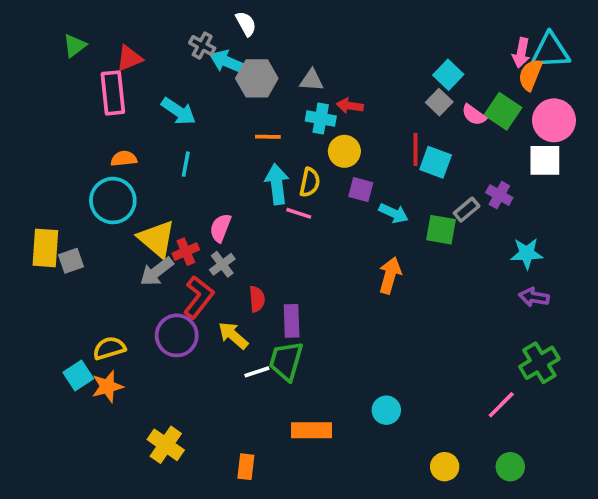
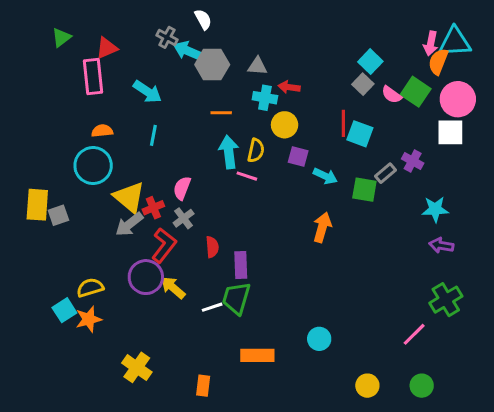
yellow arrow: (233, 335) -> (173, 288), moved

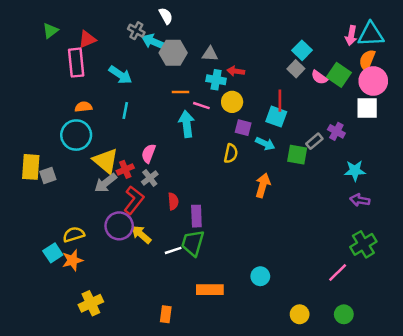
orange semicircle: (438, 62) -> (367, 60), moved
cyan square: (360, 134) -> (276, 117), moved
yellow semicircle: (256, 150) -> (231, 153), moved
pink line: (247, 176) -> (201, 106), moved
yellow cross: (137, 367) -> (91, 303), moved, turned 30

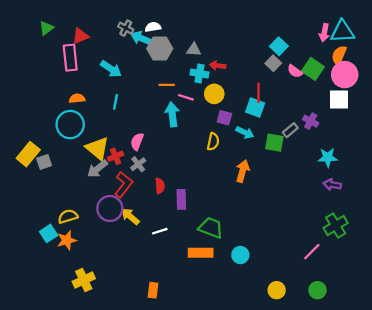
white semicircle: (166, 16) -> (153, 27), moved, turned -70
yellow rectangle: (31, 167) -> (28, 154), turned 35
green trapezoid: (193, 243) -> (211, 228), moved, turned 95
orange rectangle: (210, 290) -> (201, 253), moved

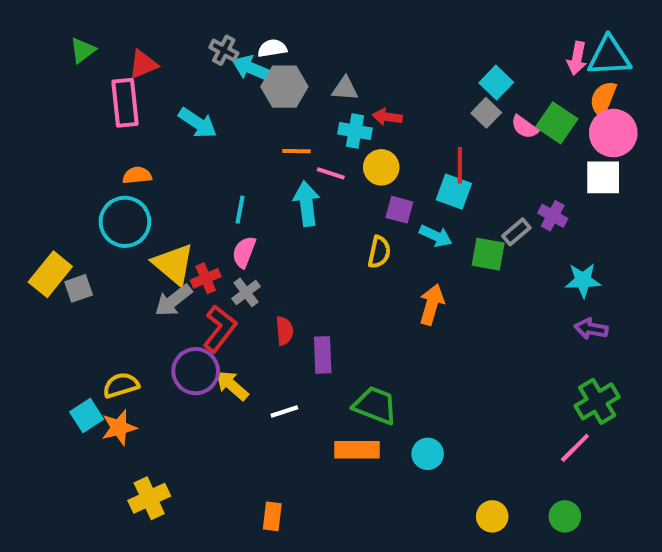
cyan line: (116, 102) -> (240, 210), moved
pink line: (312, 252) -> (575, 448), moved

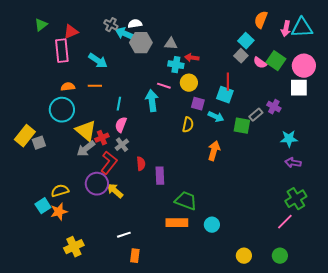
orange semicircle: (603, 99) -> (261, 20), moved
orange line: (296, 151) -> (95, 86), moved
white line: (284, 411) -> (124, 235), moved

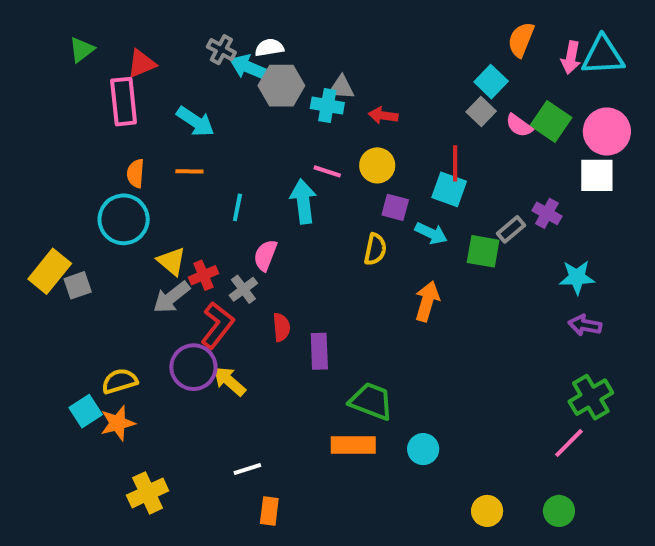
cyan cross: (176, 65) -> (327, 106), moved
orange semicircle: (68, 87) -> (136, 173), turned -80
pink semicircle: (121, 125) -> (265, 255), moved
yellow triangle: (86, 131) -> (171, 261), size x0.7

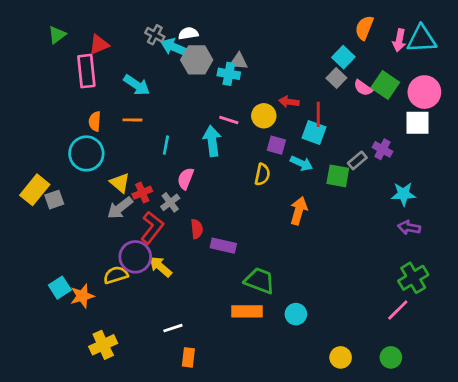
red arrow: (383, 116) -> (289, 102), moved
purple rectangle: (319, 351) -> (223, 246), turned -75
yellow semicircle: (120, 381) -> (116, 275), moved

